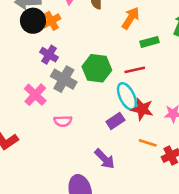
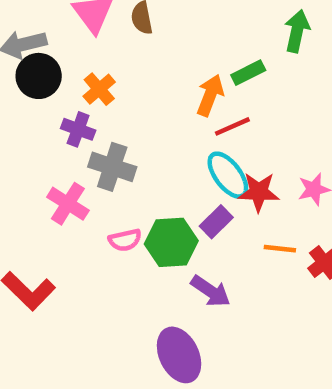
orange arrow: (131, 18) -> (210, 95), moved
orange cross: (51, 21) -> (99, 89), moved
green hexagon: (97, 68) -> (171, 242), moved

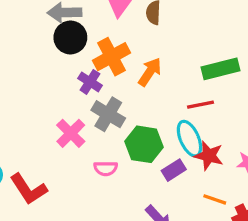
green rectangle: (248, 73) -> (220, 69), size x1.5
orange cross: (99, 89) -> (111, 57), size x1.5
orange arrow: (210, 95) -> (150, 72), moved
green hexagon: (171, 242) -> (144, 144), moved

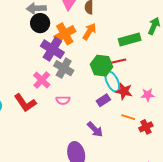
orange arrow: (150, 72) -> (89, 31), moved
purple cross: (90, 82) -> (52, 49), size x1.6
green hexagon: (144, 144) -> (101, 66), moved
red L-shape: (29, 189) -> (25, 103), moved

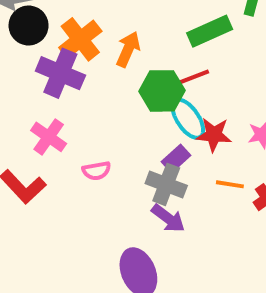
orange arrow: (89, 31) -> (128, 49), moved
gray cross: (64, 68) -> (166, 184), moved

